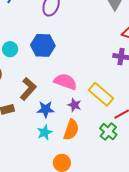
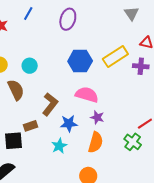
blue hexagon: (43, 45) -> (80, 61), moved
yellow rectangle: (101, 94) -> (115, 57), moved, turned -70
cyan star: (45, 132) -> (59, 146), moved

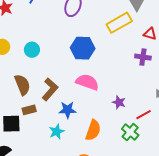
yellow rectangle: (115, 57) -> (119, 23), moved
brown semicircle: (16, 90) -> (22, 85), moved
purple star: (97, 117) -> (119, 102), moved

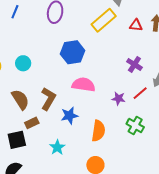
purple cross: (143, 57) -> (134, 64), moved, turned 35
red line: (144, 115) -> (140, 93), moved
cyan star: (57, 132) -> (57, 147), moved

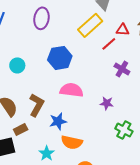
cyan circle: (23, 63) -> (17, 65), moved
red line: (140, 93) -> (109, 44), moved
orange semicircle: (98, 131) -> (72, 142), moved, turned 95

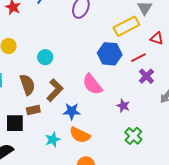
red line: (109, 44) -> (138, 58), moved
blue hexagon: (60, 58) -> (110, 54), moved
cyan circle: (17, 65) -> (45, 57), moved
pink semicircle: (71, 90) -> (92, 84), turned -150

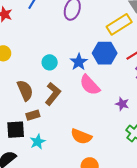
cyan circle: (45, 57) -> (50, 62), moved
blue star: (72, 111) -> (79, 62), moved, turned -30
cyan star: (53, 140) -> (38, 142), moved

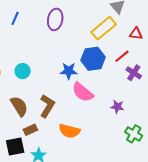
cyan circle: (50, 62) -> (23, 71), moved
blue star: (79, 62) -> (69, 71), turned -30
orange semicircle: (81, 136) -> (69, 131), moved

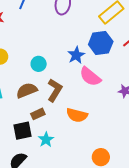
cyan circle: (23, 71) -> (39, 64), moved
blue star: (69, 71) -> (76, 55), turned -30
brown semicircle: (19, 106) -> (27, 90), turned -80

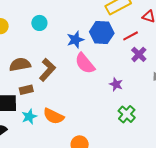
cyan circle: (39, 64) -> (39, 23), moved
orange semicircle: (77, 115) -> (54, 116), moved

